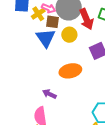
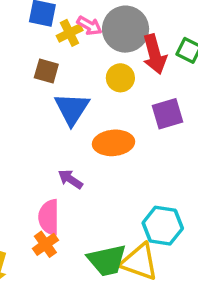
brown square: (52, 22) -> (46, 71), moved
blue triangle: (46, 38) -> (72, 109), moved

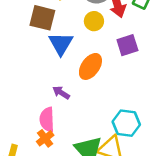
brown square: (46, 71) -> (42, 18), size x1.5
orange ellipse: (114, 143) -> (90, 66), turned -48

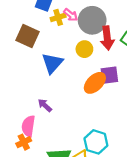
brown square: (42, 18) -> (28, 36), moved
orange ellipse: (90, 66) -> (95, 83), moved

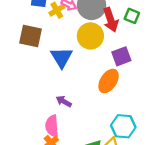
yellow circle: (84, 49) -> (90, 36), size x1.5
orange ellipse: (95, 83) -> (109, 81), moved

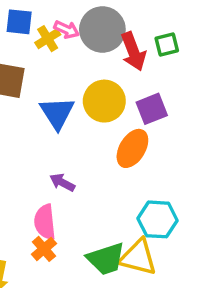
green square: (132, 16) -> (167, 44), turned -35
yellow circle: (90, 36) -> (104, 101), moved

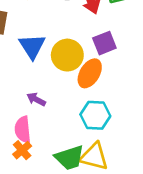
yellow circle: (104, 101) -> (67, 55), moved
cyan hexagon: (158, 219) -> (95, 115), moved

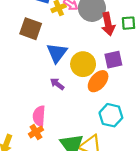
purple arrow: (36, 99) -> (57, 84), moved
cyan hexagon: (95, 115) -> (111, 115), moved

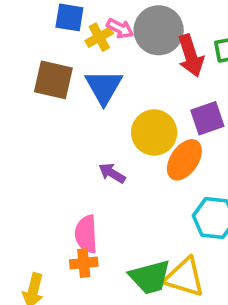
blue triangle: (57, 53) -> (104, 87), moved
orange cross: (36, 132) -> (84, 263), turned 32

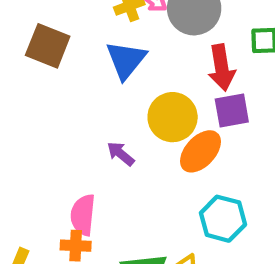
red arrow: (191, 56) -> (222, 68), moved
brown square: (53, 80) -> (48, 46), moved

